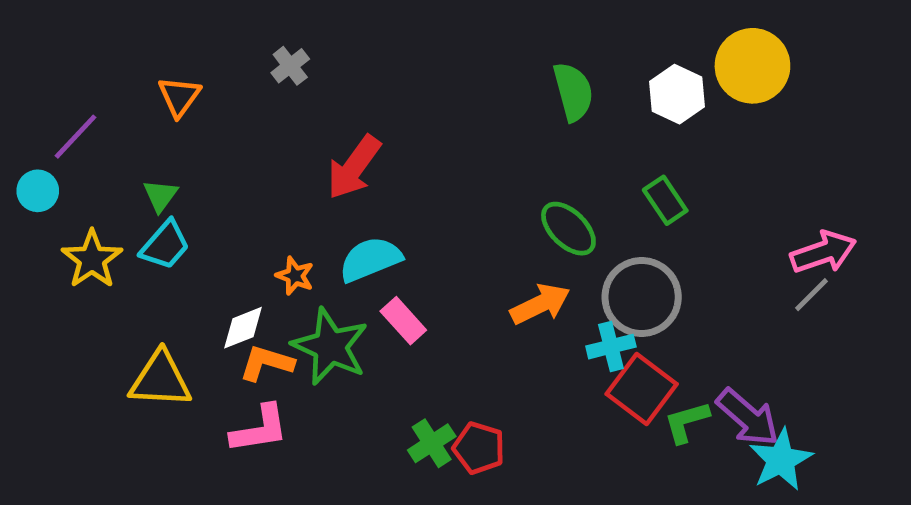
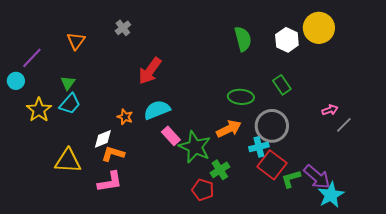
green ellipse: (568, 229) -> (241, 97), turned -40
pink arrow: (823, 252) -> (330, 110), moved, size x0.6
green star: (330, 347) -> (195, 147), moved
green cross: (432, 443) -> (220, 170), moved

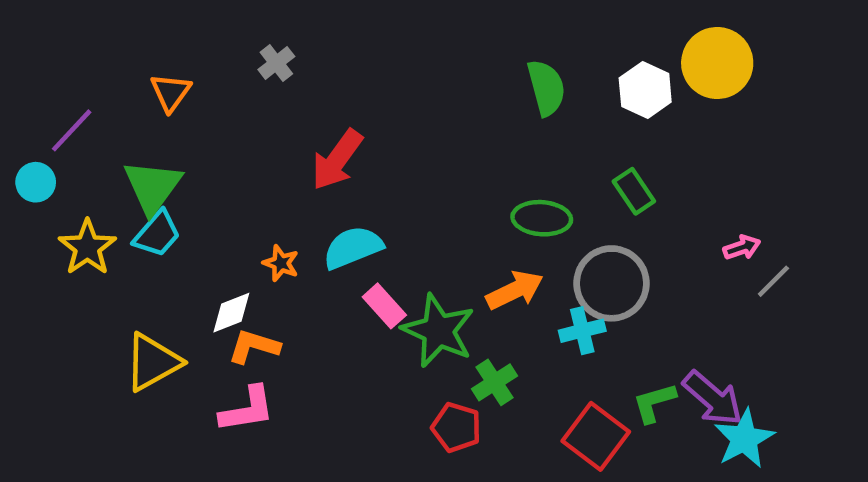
green triangle: (68, 83) -> (153, 187), size x1.8
yellow triangle: (68, 161) -> (153, 362), turned -32
red square: (272, 165) -> (596, 436), moved

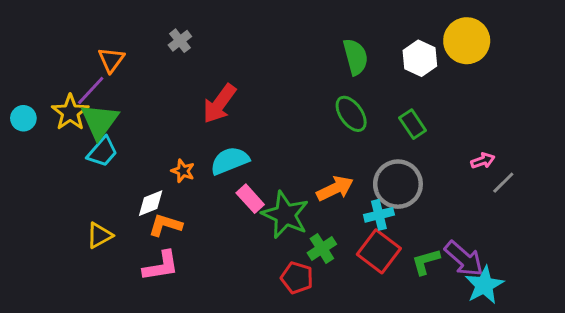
purple line: (72, 130) -> (91, 90), moved
green ellipse: (542, 218) -> (351, 114), moved, turned 51
yellow star: (87, 247) -> (70, 112), moved
yellow triangle: (153, 362) -> (99, 235), size x0.7
red square: (596, 436) -> (379, 251), moved

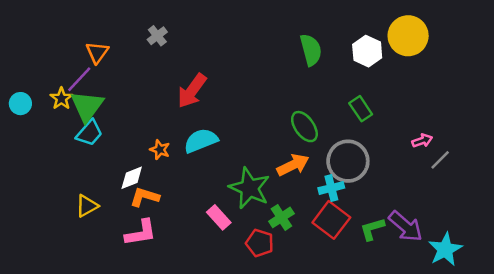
yellow star: (70, 112) -> (61, 98), size x0.7
green ellipse: (351, 114) -> (304, 127), moved
pink rectangle: (250, 199) -> (219, 217), moved
cyan star: (484, 285) -> (445, 249), moved

